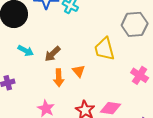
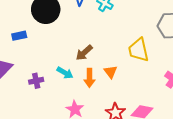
cyan arrow: (26, 51) -> (65, 73), moved

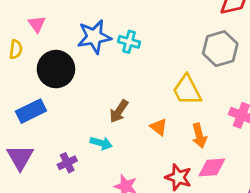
blue rectangle: (19, 36) -> (31, 111), size x1.5
orange arrow: (89, 78) -> (199, 136), moved

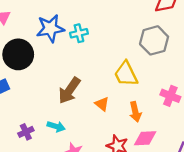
cyan cross: (129, 42) -> (79, 33), turned -30
brown arrow: (119, 111) -> (69, 90), size x1.4
cyan arrow: (101, 143) -> (56, 126), moved

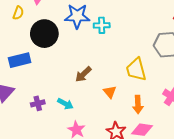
brown arrow: (69, 90) -> (83, 74), size x0.7

